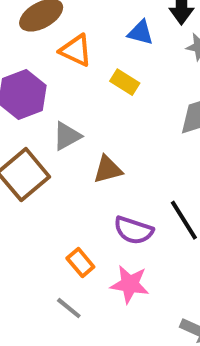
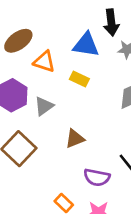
blue triangle: (140, 33) -> (86, 45), size x1.5
gray triangle: (67, 136) -> (44, 106), moved

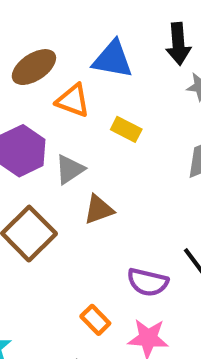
blue triangle: (86, 45) -> (113, 59), moved
brown triangle: (75, 139) -> (99, 210), moved

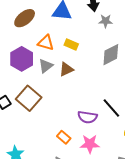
orange triangle: (73, 101) -> (46, 43), moved
brown triangle: (99, 210) -> (66, 69), moved

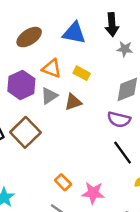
purple semicircle: (87, 117) -> (119, 119), moved

